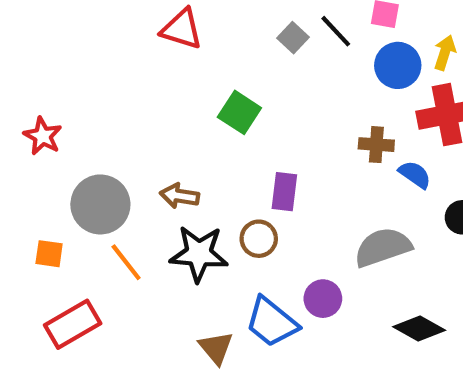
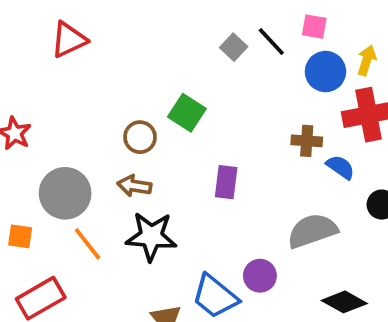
red triangle: (182, 29) -> (69, 40), moved, turned -42
brown circle: (259, 239) -> (140, 137), moved

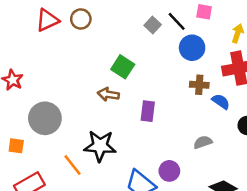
blue circle: (325, 72) -> (192, 48), moved
brown circle: (140, 137) -> (81, 19), moved
brown arrow: (134, 186) -> (108, 94), moved
gray semicircle: (312, 231) -> (203, 142), size x0.6
orange line: (88, 244) -> (72, 165), moved

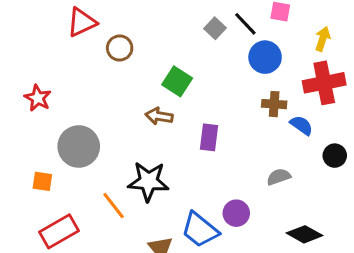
brown circle: (81, 19) -> (120, 48), moved

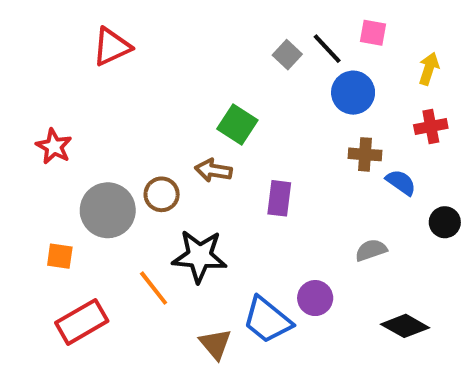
brown circle: (120, 48) -> (162, 194), moved
red cross: (324, 83) -> (431, 126), size x0.6

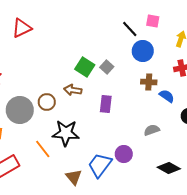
gray square: (287, 55) -> (107, 67), moved
blue trapezoid: (267, 320) -> (100, 165), turned 88

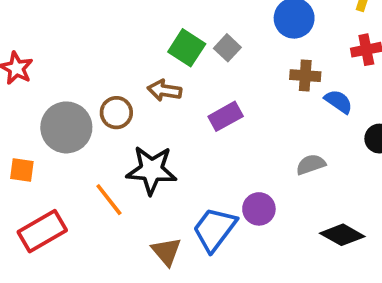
purple rectangle: (106, 104) -> (226, 116), turned 54

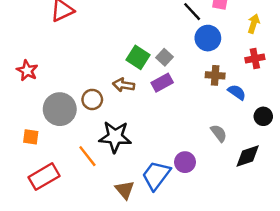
purple rectangle: (226, 116) -> (162, 83), moved
gray semicircle: (311, 164) -> (219, 133), turned 72
black diamond: (342, 235) -> (248, 156), moved, turned -48

